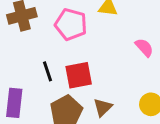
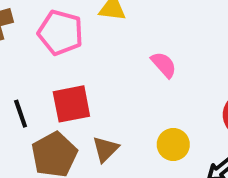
black line: (48, 71) -> (21, 114), moved

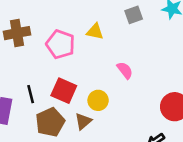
red square: (71, 104) -> (64, 91), turned 30
yellow circle: (173, 144) -> (98, 100), moved

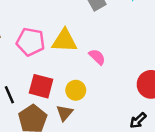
yellow triangle: (95, 32) -> (64, 41), moved, size x1.5

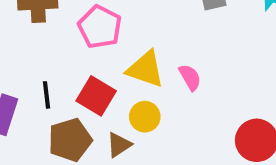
yellow triangle: (64, 41) -> (145, 69), moved

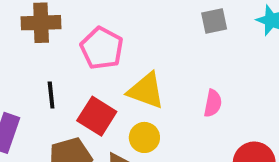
pink semicircle: (190, 77) -> (213, 103), moved, turned 40
black line: (47, 95) -> (51, 95), moved

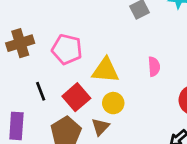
red square: (97, 116) -> (76, 97), turned 32

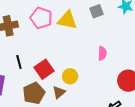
pink pentagon: (67, 49) -> (41, 18), moved
yellow triangle: (106, 70) -> (67, 20), moved

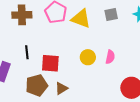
red square: (44, 69) -> (50, 63), turned 30
yellow circle: (70, 76) -> (88, 57), moved

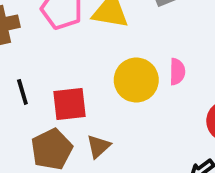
yellow circle: (88, 57) -> (136, 80), size x1.5

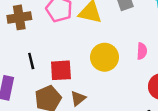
pink semicircle: (177, 72) -> (142, 51), moved

